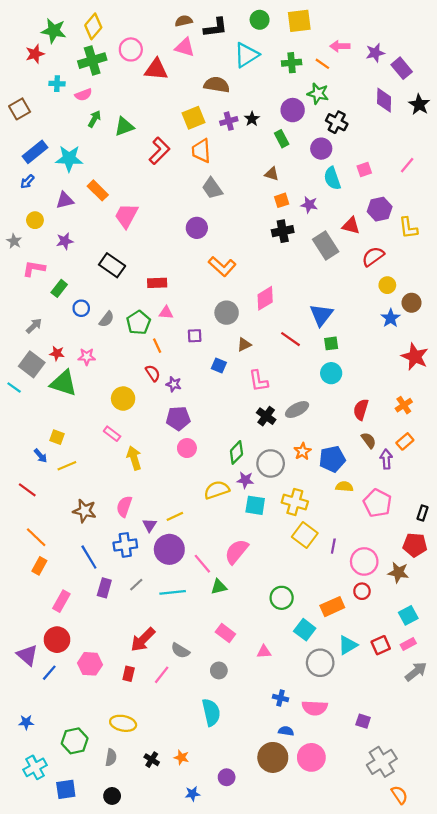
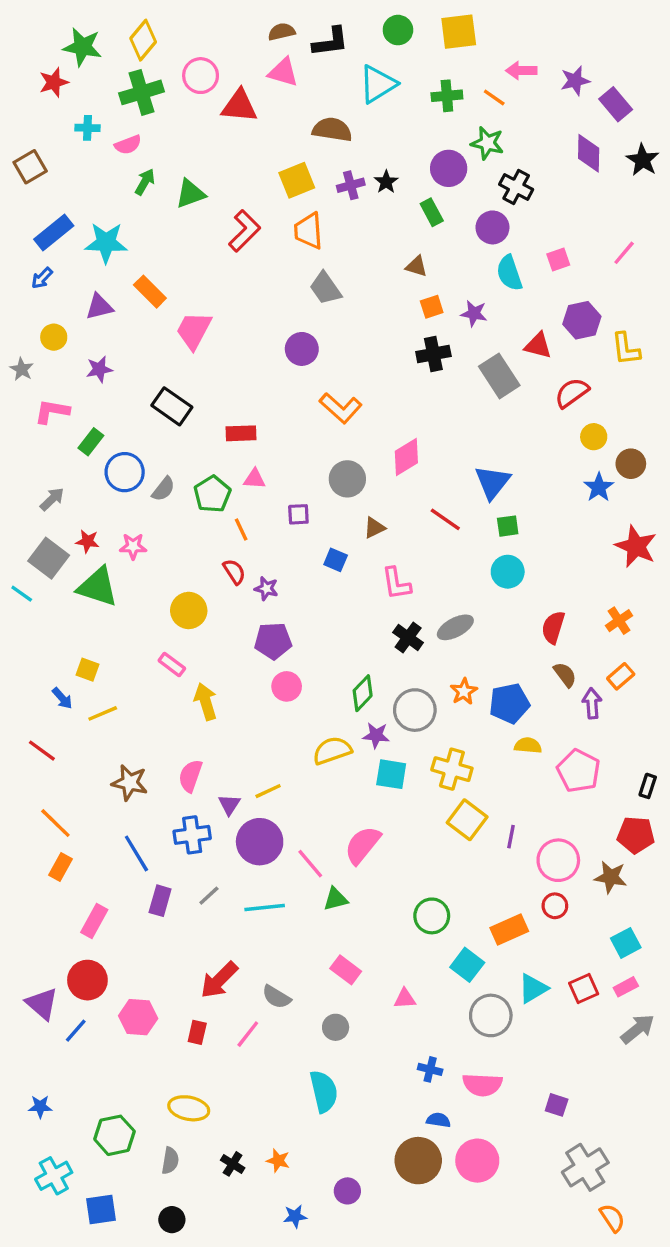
blue circle: (81, 308) -> (125, 472), size x1.5

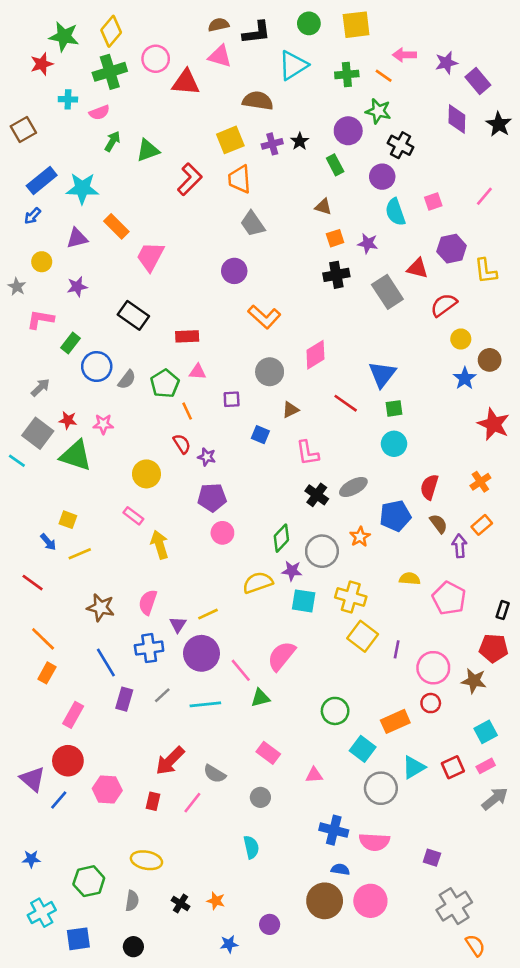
blue pentagon: (509, 703) -> (395, 516), moved
blue cross: (430, 1069) -> (334, 830), size x1.5
cyan semicircle: (324, 1091) -> (251, 847), size x0.7

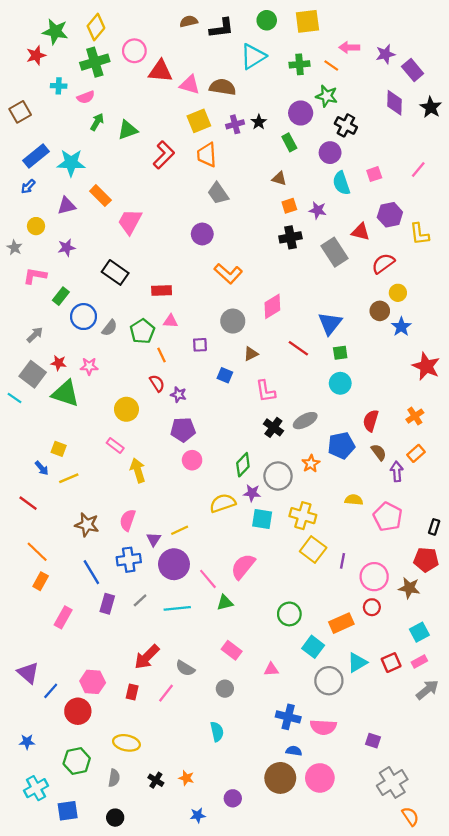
pink triangle: (220, 56) -> (190, 85), moved
brown circle: (490, 360) -> (380, 311), moved
red circle: (68, 761) -> (78, 711), moved

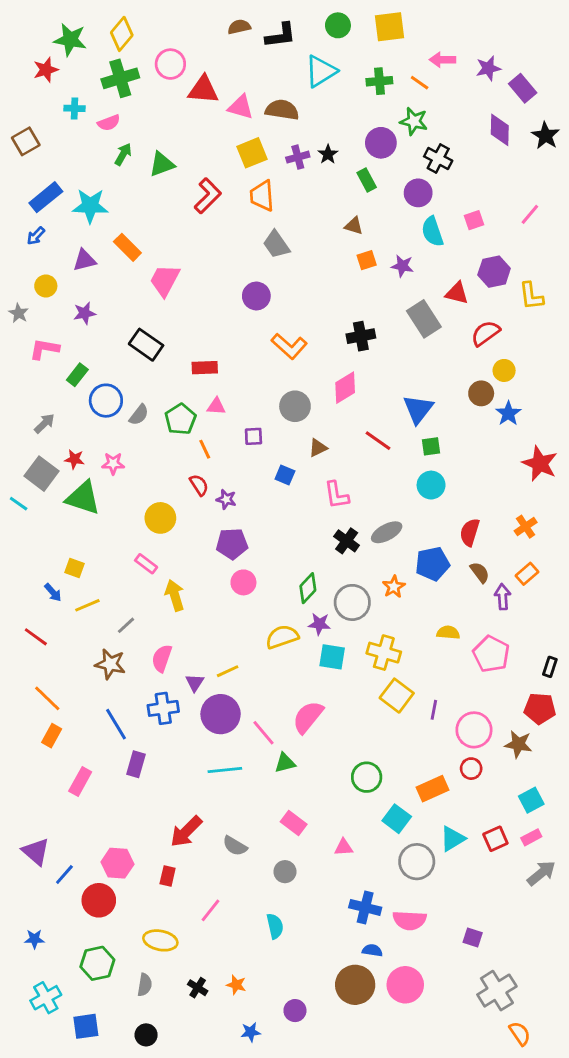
black cross: (290, 237) -> (361, 336), moved
gray line: (140, 600) -> (126, 625), moved
pink line: (166, 693) -> (210, 910), moved

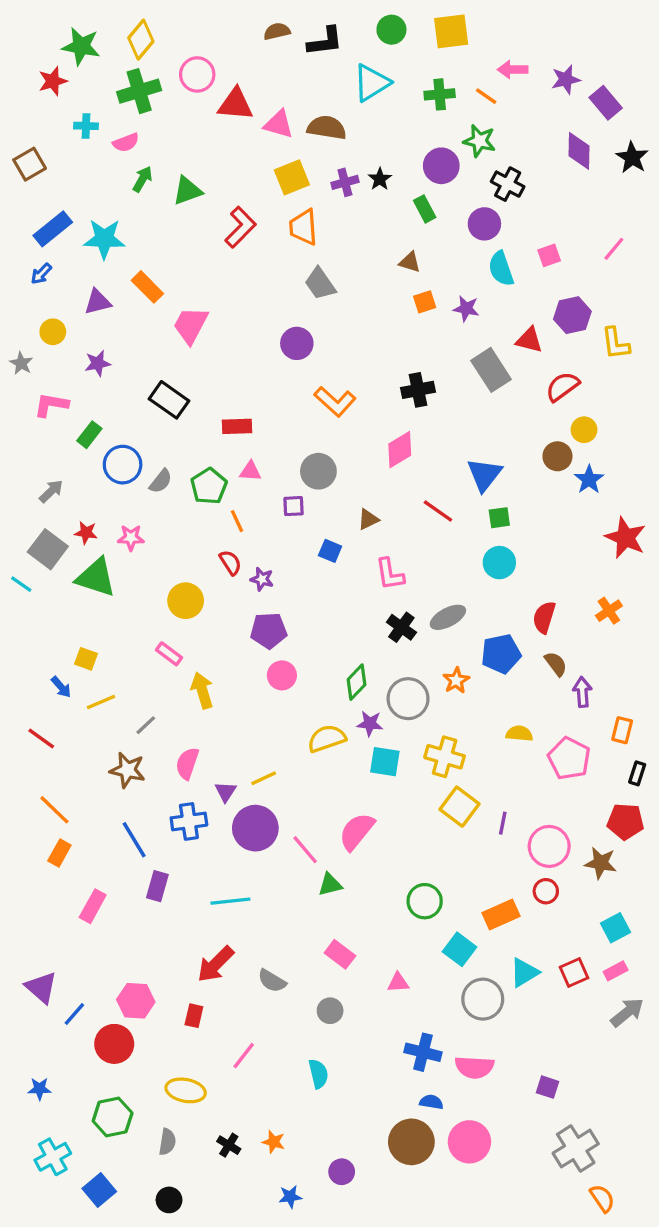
gray circle: (295, 406) -> (318, 471), moved
orange rectangle: (527, 574) -> (622, 730), moved, turned -35
cyan line: (225, 770) -> (230, 901), moved
blue square: (86, 1026) -> (99, 1190), turned -32

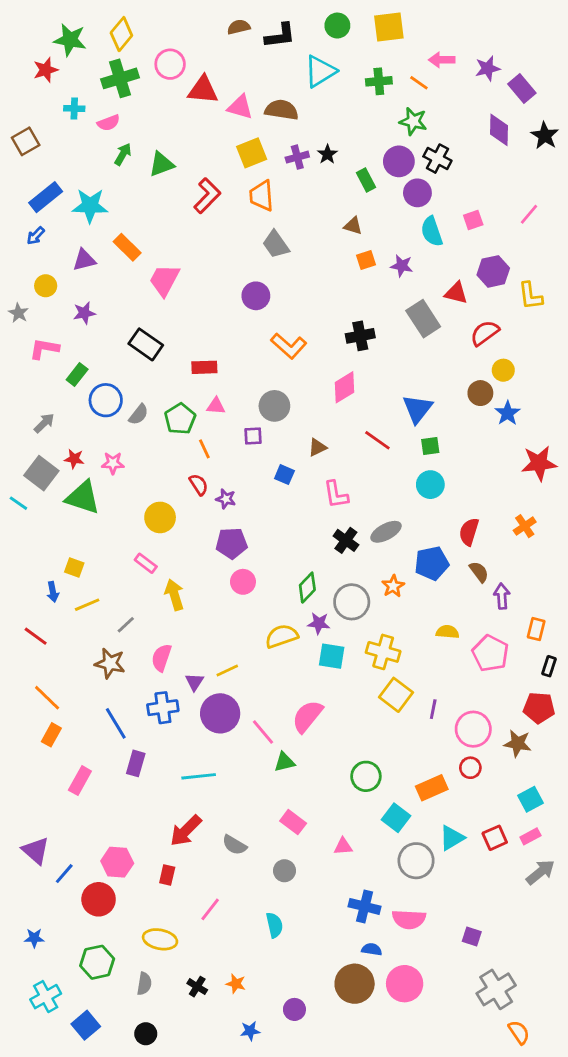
purple circle: (441, 166) -> (399, 161), moved
red star: (626, 538) -> (539, 463), turned -30
blue arrow: (61, 687) -> (53, 592), turned 30

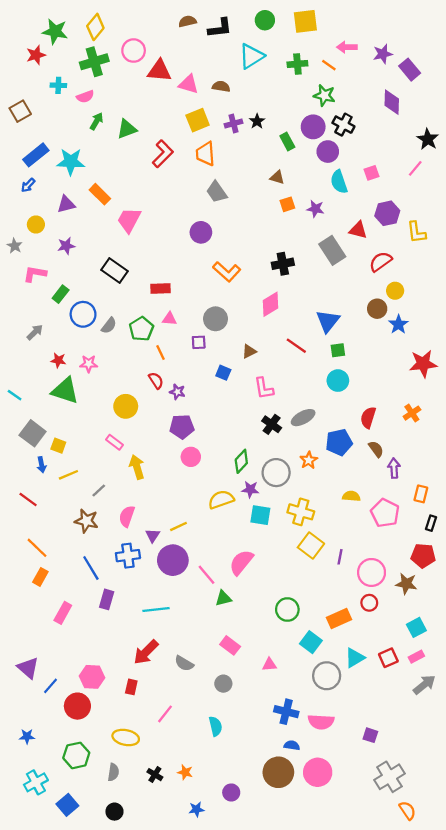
brown semicircle: (282, 110) -> (221, 86), size x0.7
black star: (545, 136) -> (428, 139), moved
gray square: (41, 473) -> (33, 433), moved

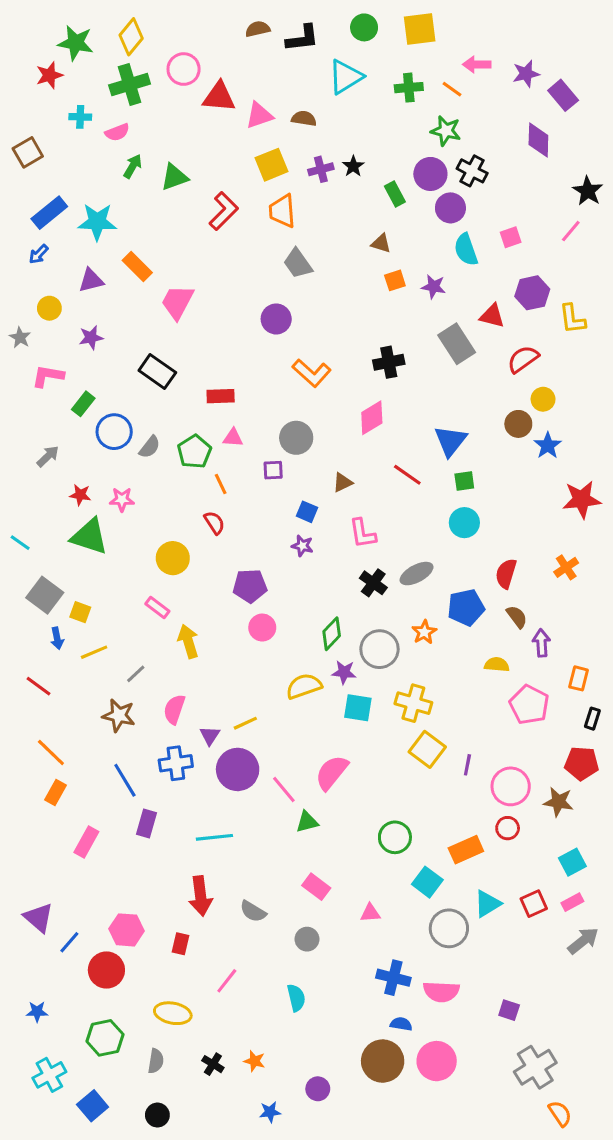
pink triangle: (189, 84) -> (259, 115), turned -35
purple star: (177, 392) -> (302, 546), moved
yellow semicircle: (351, 496) -> (497, 665), moved
red arrow: (146, 652) -> (201, 896), turned -52

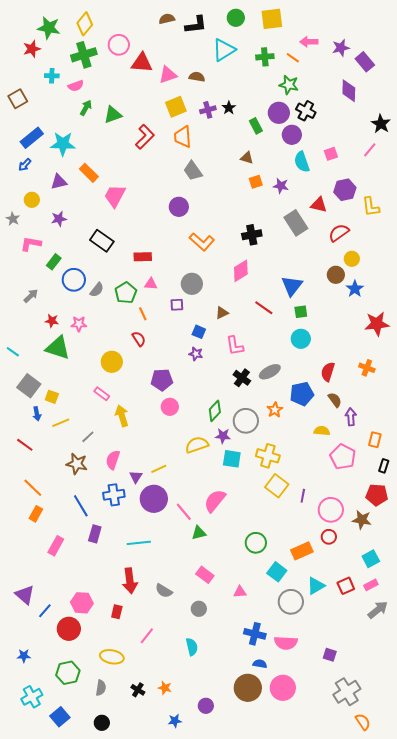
orange cross: (566, 567) -> (367, 368), turned -35

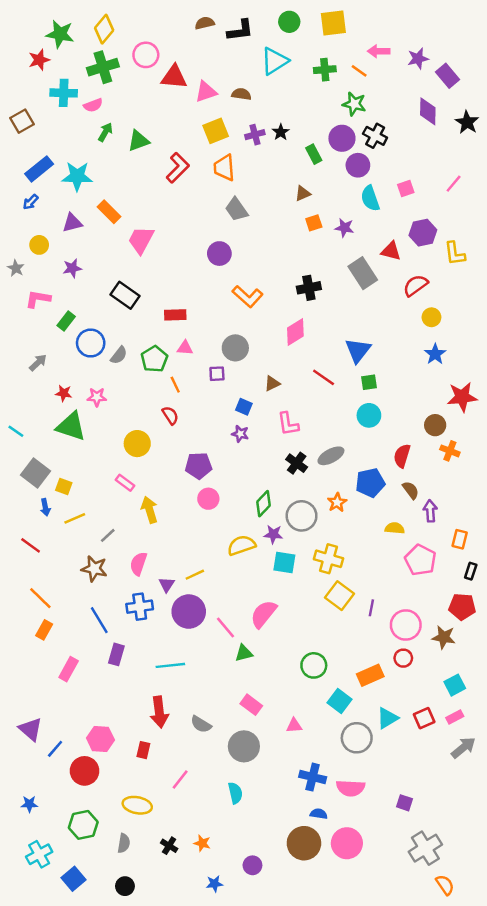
cyan cross: (52, 76) -> (64, 93), size x1.5
black star: (381, 124) -> (467, 122), moved
brown triangle: (247, 158) -> (303, 193), turned -40
brown circle: (336, 275) -> (435, 425), moved
gray circle: (199, 609) -> (244, 746), size x1.6

